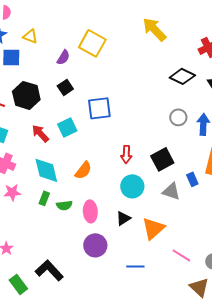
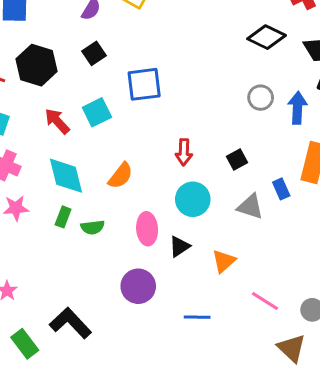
black square: (162, 159) -> (237, 159), size x0.6
pink ellipse: (90, 211) -> (147, 229), moved
orange triangle: (153, 228) -> (224, 261), size x0.7

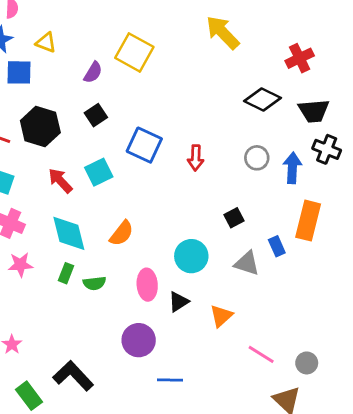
blue square: (144, 84) -> (144, 145), turned 32
red arrow: (184, 152) -> (196, 158), moved
blue line: (197, 317) -> (170, 380), moved

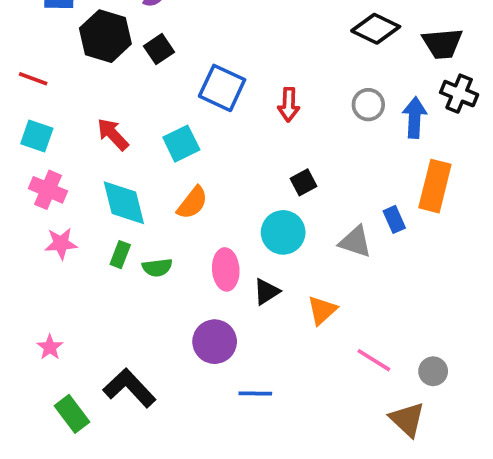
black hexagon: (40, 127) -> (105, 36), moved
cyan square: (99, 172) -> (181, 144), moved
black square: (234, 218) -> (303, 182), moved

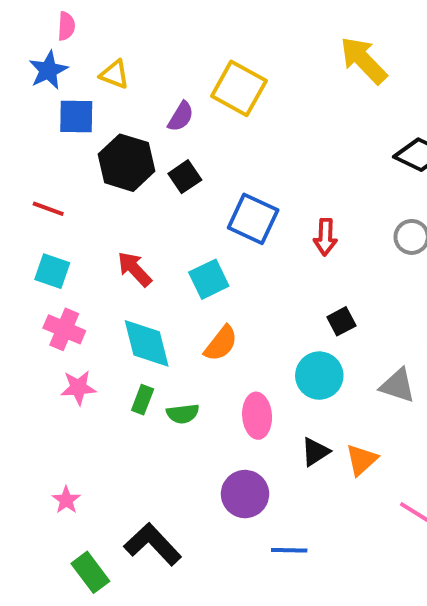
black triangle: (266, 292) -> (315, 452), moved

